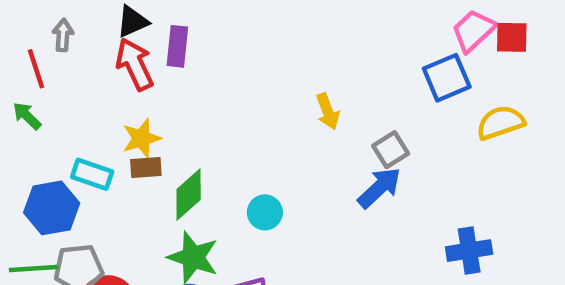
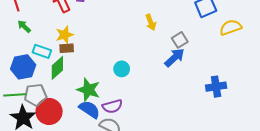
green arrow: (27, 116) -> (24, 26), moved
green diamond: (189, 194) -> (57, 68), moved

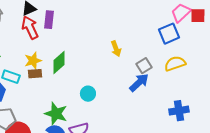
yellow semicircle: (231, 27) -> (175, 64), moved
green diamond: (57, 68) -> (59, 63), moved

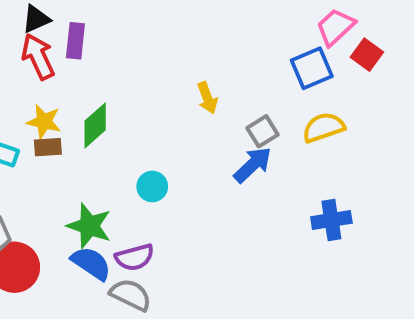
red square: (198, 16) -> (367, 55), moved, turned 35
yellow star: (33, 61) -> (44, 121), turned 30

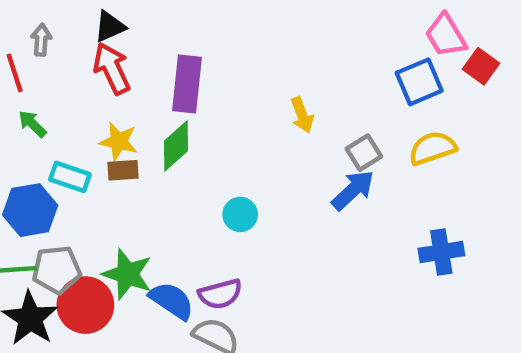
pink trapezoid: (335, 27) -> (446, 35), turned -78
purple rectangle: (75, 41) -> (187, 84), moved, size x1.4
green star: (89, 226) -> (127, 274), moved

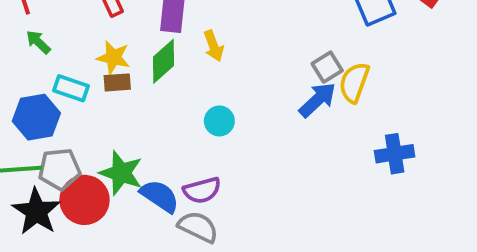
yellow arrow: (302, 115) -> (214, 46), moved
yellow semicircle: (432, 148) -> (354, 82), moved, turned -51

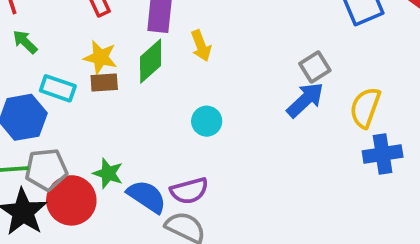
yellow semicircle: (354, 82) -> (365, 108), moved
green star: (121, 173) -> (108, 173), size x0.7

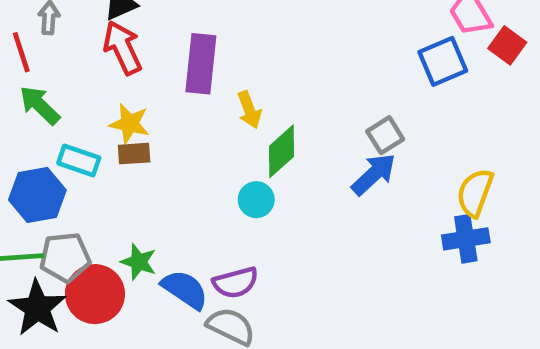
green arrow: (25, 42) -> (40, 105), size x1.4
green diamond: (151, 61) -> (282, 151), moved
yellow semicircle: (365, 108) -> (475, 193), moved

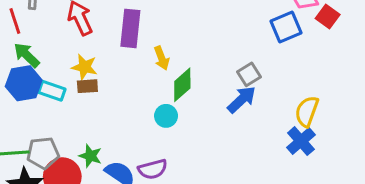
blue hexagon: (37, 195) -> (24, 83), moved
blue cross: (466, 239) -> (301, 141), turned -32

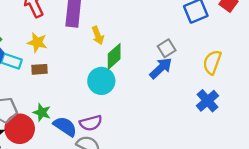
brown rectangle: (87, 86) -> (39, 69), moved
yellow semicircle: (307, 111) -> (212, 62), moved
cyan circle: (166, 116) -> (101, 81), size x1.5

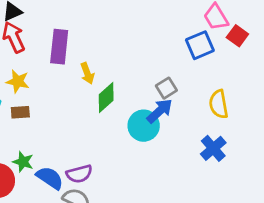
yellow semicircle: (212, 62) -> (219, 104), turned -30
cyan circle: (101, 81) -> (144, 126), moved

